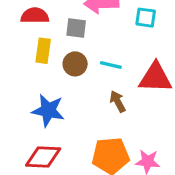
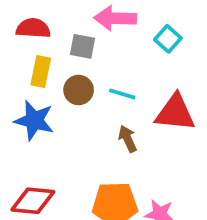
cyan square: (146, 18) -> (168, 39), turned 30
blue star: (48, 110) -> (34, 120), moved

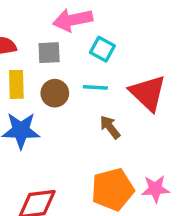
cyan square: (168, 39) -> (102, 49), moved
red triangle: (175, 113) -> (148, 93), turned 51

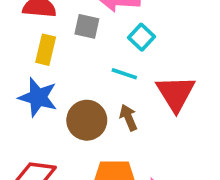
brown circle: (55, 93) -> (87, 120), moved, size x1.4

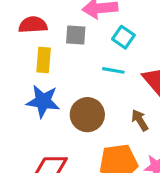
brown arrow: (128, 118) -> (140, 120), moved

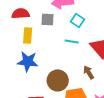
brown circle: (87, 115) -> (58, 80), moved

